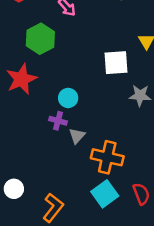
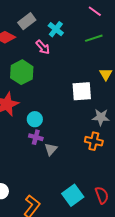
cyan circle: (68, 98) -> (35, 119), moved
orange cross: (107, 157) -> (94, 141), moved, size x0.7

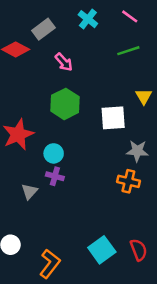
cyan cross: (56, 29) -> (88, 19), moved
green hexagon: (22, 72) -> (65, 104), moved
gray triangle: (51, 149) -> (30, 191), moved

